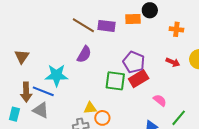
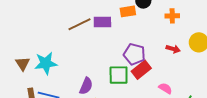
brown line: (83, 25) -> (80, 24), turned -50
purple semicircle: (84, 54) -> (86, 86), moved
cyan star: (57, 75) -> (46, 63), moved

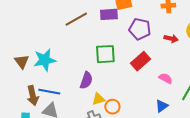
purple rectangle: (102, 22) -> (109, 14), moved
purple pentagon: (134, 54) -> (140, 29), moved
green square: (119, 75) -> (105, 54), moved

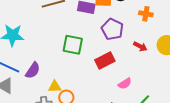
pink semicircle: (166, 78) -> (125, 84), turned 104
purple semicircle: (86, 80) -> (33, 70), moved

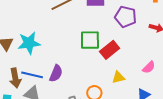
red rectangle: (105, 61) -> (110, 50), moved
yellow triangle: (55, 87) -> (118, 77), moved

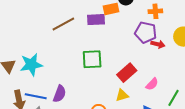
purple pentagon: (125, 17) -> (146, 32), moved
red rectangle: (110, 50) -> (127, 73), moved

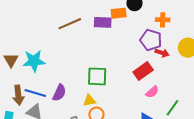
green square: (92, 59) -> (97, 76), moved
red rectangle: (127, 73) -> (143, 71), moved
yellow triangle: (122, 95) -> (89, 100), moved

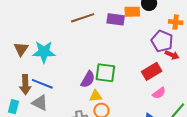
purple semicircle: (59, 93) -> (88, 79), moved

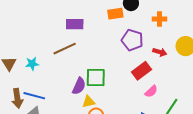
brown line: (83, 18) -> (65, 49), moved
purple rectangle: (116, 19) -> (75, 24), moved
purple pentagon: (162, 41) -> (132, 40), moved
cyan star: (44, 52) -> (32, 64), size x0.6

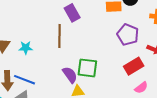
purple rectangle: (75, 24) -> (72, 13), turned 54
brown line: (65, 49) -> (60, 36), turned -70
purple semicircle: (79, 86) -> (70, 75), turned -66

